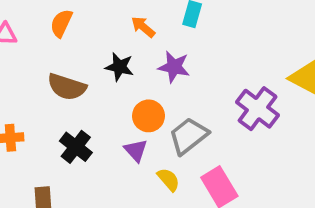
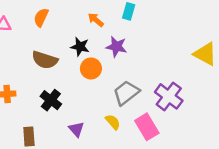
purple cross: (258, 109) -> (169, 96), moved
orange circle: (149, 116) -> (91, 68), moved
purple triangle: (136, 150) -> (76, 129), moved

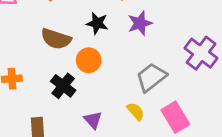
purple star: (116, 47) -> (140, 23), turned -30
orange circle: (91, 68) -> (89, 60), moved
purple cross: (169, 96) -> (201, 53), moved

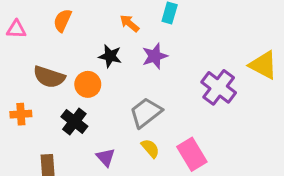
brown semicircle: (56, 39) -> (49, 77), moved
orange circle: (89, 60) -> (88, 84), moved
gray trapezoid: (151, 77) -> (146, 113), moved

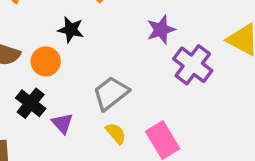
purple star: (155, 56) -> (161, 30), moved
purple triangle: (106, 157) -> (62, 123), moved

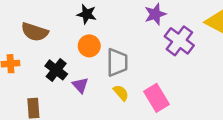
orange circle: (46, 61) -> (89, 46), moved
gray trapezoid: (111, 93) -> (117, 62), turned 128

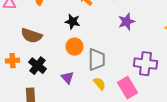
purple cross: (179, 41) -> (146, 64), moved, turned -30
black cross: (56, 70) -> (38, 66), moved

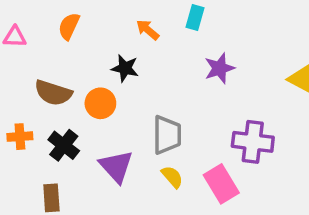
orange circle: (74, 47) -> (100, 103), moved
purple triangle: (68, 78) -> (116, 166), size x1.5

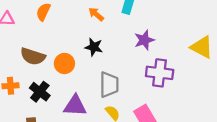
black star: (125, 68) -> (94, 47), moved
purple cross: (253, 142) -> (160, 73), moved
purple triangle: (116, 166) -> (75, 106), turned -45

